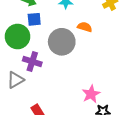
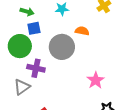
pink star: (91, 94) -> (96, 80), moved

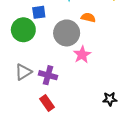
purple cross: (36, 68) -> (48, 75), moved
pink star: (96, 80) -> (82, 55), moved

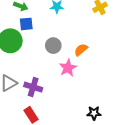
orange semicircle: (88, 18) -> (81, 50), moved, turned -56
gray circle: (67, 33) -> (53, 46), size x0.6

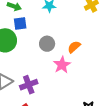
purple cross: (33, 87) -> (29, 85), turned -36

